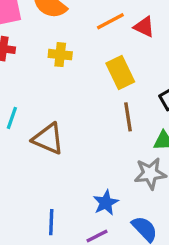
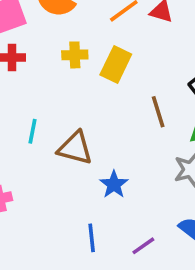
yellow rectangle: (120, 73) -> (116, 65), moved, turned 60
blue star: (106, 203) -> (114, 184), moved

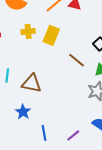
brown line: (158, 112) -> (77, 60), turned -30
blue star: (114, 184) -> (23, 112), moved

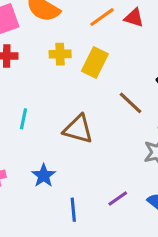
brown triangle: (32, 83) -> (78, 129), moved
purple line: (73, 135) -> (118, 199), moved

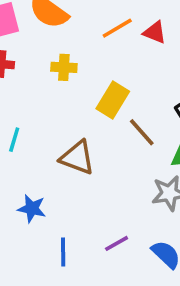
yellow rectangle: (95, 63) -> (113, 100), moved
blue star: (44, 176) -> (32, 209), turned -30

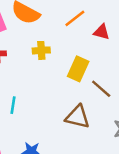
red triangle: (155, 32) -> (102, 32), moved
brown triangle: (77, 158) -> (78, 117), moved

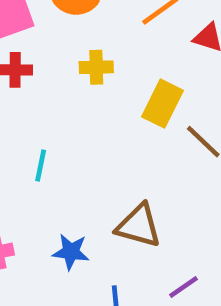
brown triangle: (78, 117) -> (139, 226), moved

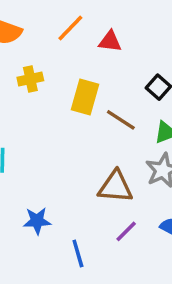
brown triangle: (139, 226) -> (115, 187), moved

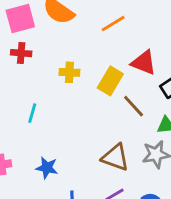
red triangle: (110, 41) -> (144, 63), moved, size x1.4
yellow cross: (30, 79) -> (69, 72), moved

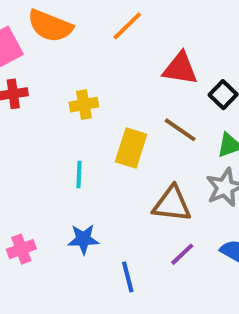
yellow rectangle: (110, 81) -> (131, 148), moved
cyan line: (32, 113) -> (79, 174), moved

